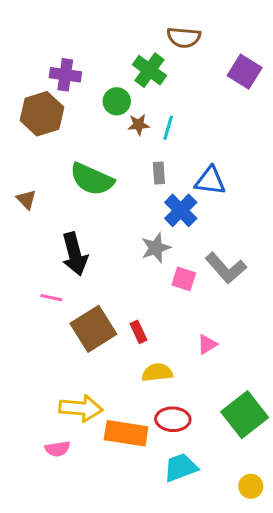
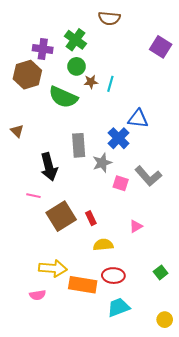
brown semicircle: (184, 37) -> (109, 18), moved
green cross: (149, 70) -> (75, 40), moved
gray rectangle: (159, 173) -> (79, 145), moved, size x1.6
green semicircle: (92, 179) -> (63, 97), moved
green square: (245, 415) -> (161, 272), size x0.5

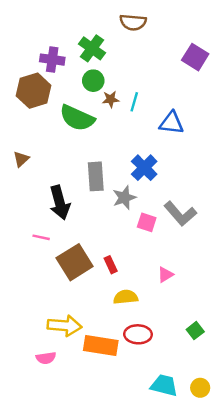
blue triangle: (138, 119) -> (172, 123), moved
brown triangle: (17, 131) -> (21, 159), turned 32
cyan trapezoid: (119, 307) -> (164, 385), moved, turned 35

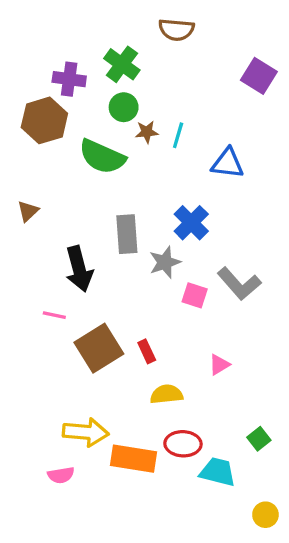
cyan trapezoid: (164, 385) -> (218, 472), moved

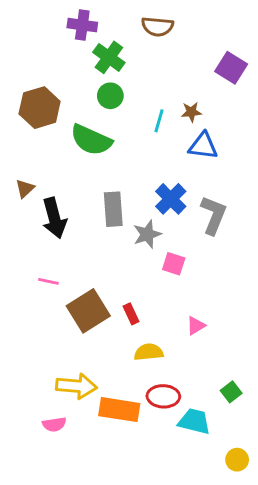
purple cross: (69, 79) -> (82, 25), moved
brown star: (147, 132) -> (191, 112), moved
black arrow: (79, 269) -> (54, 218), moved
gray L-shape: (239, 284) -> (213, 215), moved, turned -117

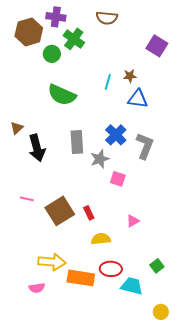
green circle: (110, 96) -> (52, 54), moved
brown hexagon: (40, 108) -> (29, 32), moved
pink line: (48, 281) -> (27, 199), moved

